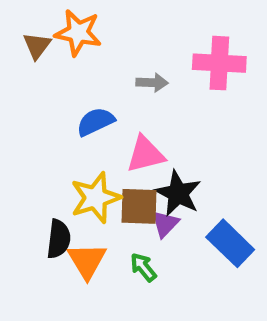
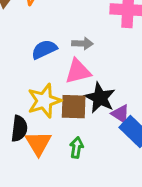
gray arrow: (152, 83) -> (82, 43), moved
purple triangle: (165, 224) -> (120, 114), moved, turned -42
green arrow: (143, 267) -> (76, 148), turned 48

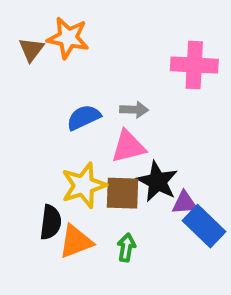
purple triangle: (120, 114) -> (185, 203), turned -36
orange triangle: (38, 143) -> (76, 242), turned 40

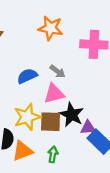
orange star: (68, 38) -> (51, 28), moved
gray arrow: (134, 110) -> (58, 71), turned 35

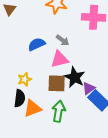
yellow star: (27, 117) -> (25, 79), moved, size x0.6
purple triangle: (88, 128) -> (89, 88), turned -32
green arrow: (53, 154) -> (59, 111), size x1.5

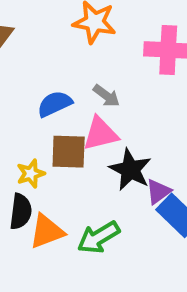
brown square: (57, 83) -> (69, 152), moved
green arrow: (59, 111) -> (98, 237), turned -130

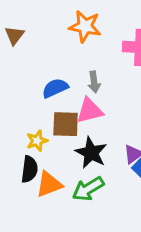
gray arrow: (106, 96) -> (94, 82), turned 45
black star: (130, 170) -> (91, 153), moved

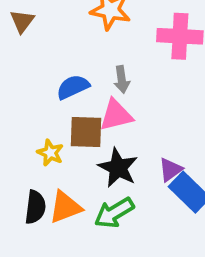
yellow star: (37, 141) -> (50, 153), turned -30
black semicircle: (29, 169) -> (35, 207), moved

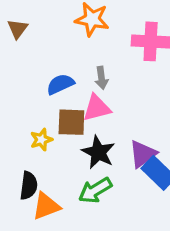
yellow star: (50, 153) -> (41, 140), turned 30
purple triangle: (170, 170) -> (143, 154), size x1.4
orange triangle: (65, 207) -> (46, 206), moved

